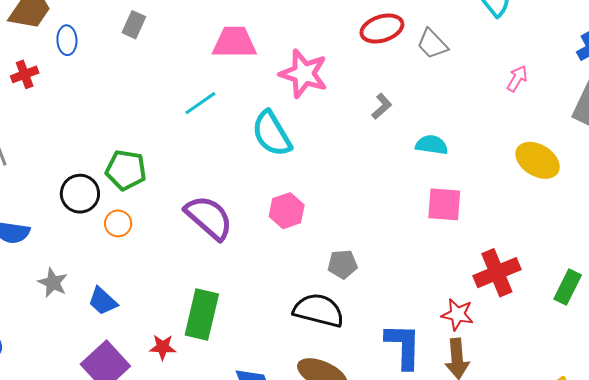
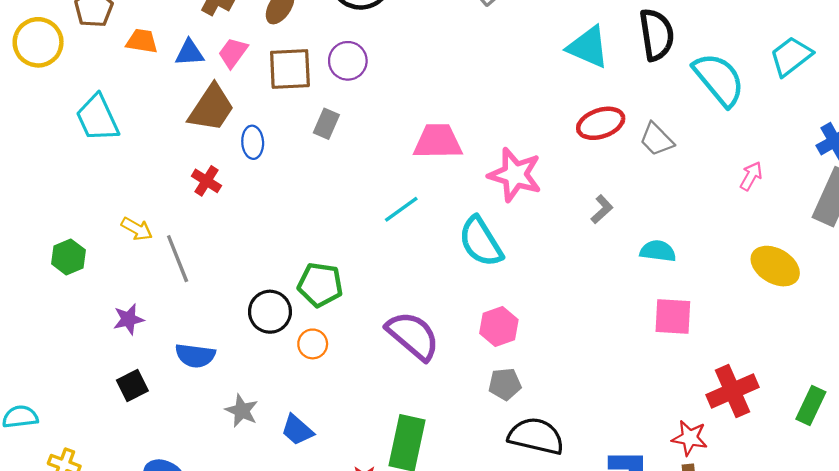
red cross: (25, 74) -> (206, 181), turned -36
gray pentagon: (343, 264) -> (505, 384), moved

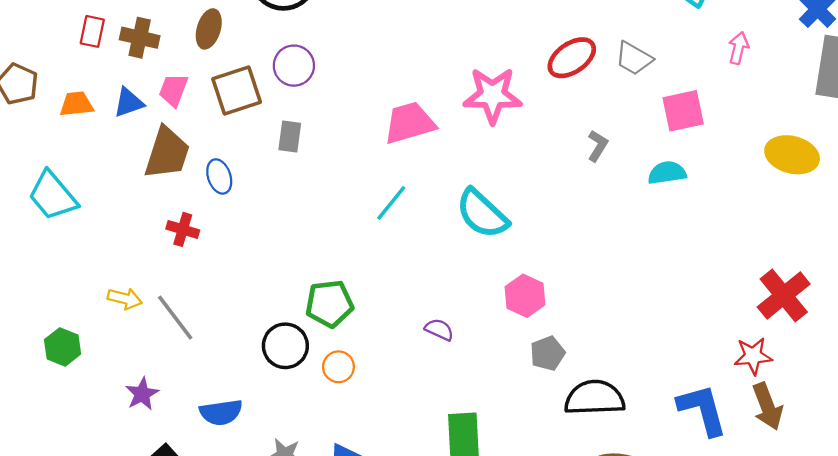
pink star: (515, 175) -> (493, 95), moved
pink arrow: (751, 176) -> (738, 48), moved
pink square: (673, 316) -> (683, 111), moved
purple semicircle: (413, 336) -> (439, 330), size x0.5

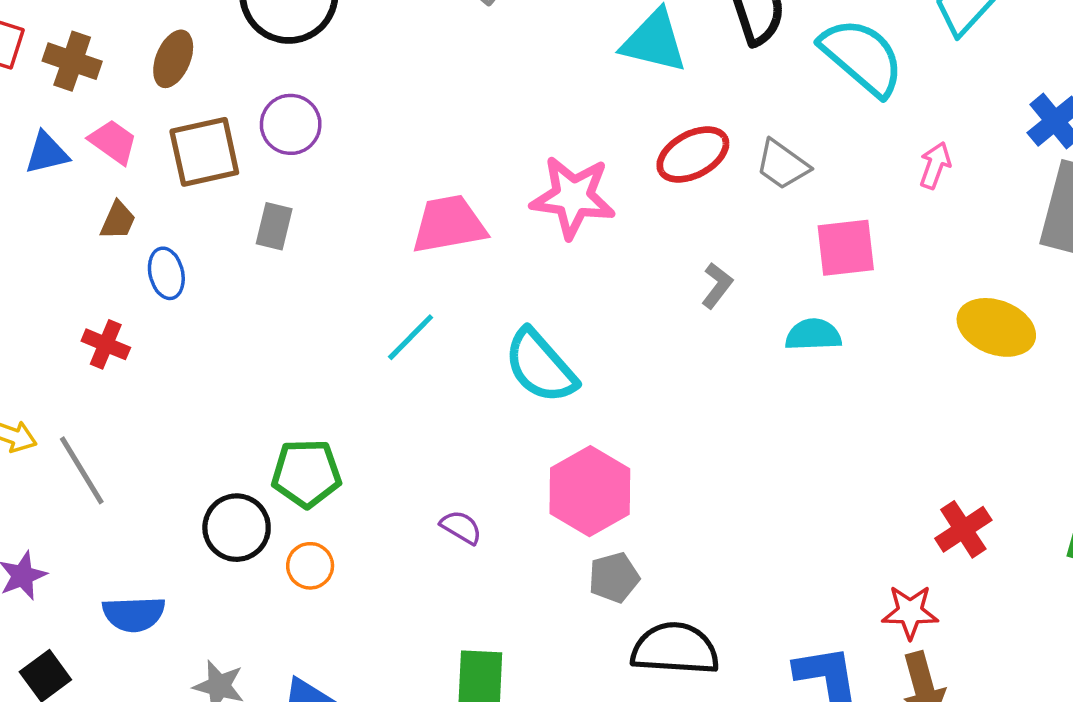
pink trapezoid: (173, 90) -> (113, 142), turned 99
brown trapezoid: (167, 153) -> (118, 220), moved, size x0.5
red cross: (784, 295) -> (963, 529), size x0.7
pink hexagon: (525, 296) -> (590, 491), size x1.4

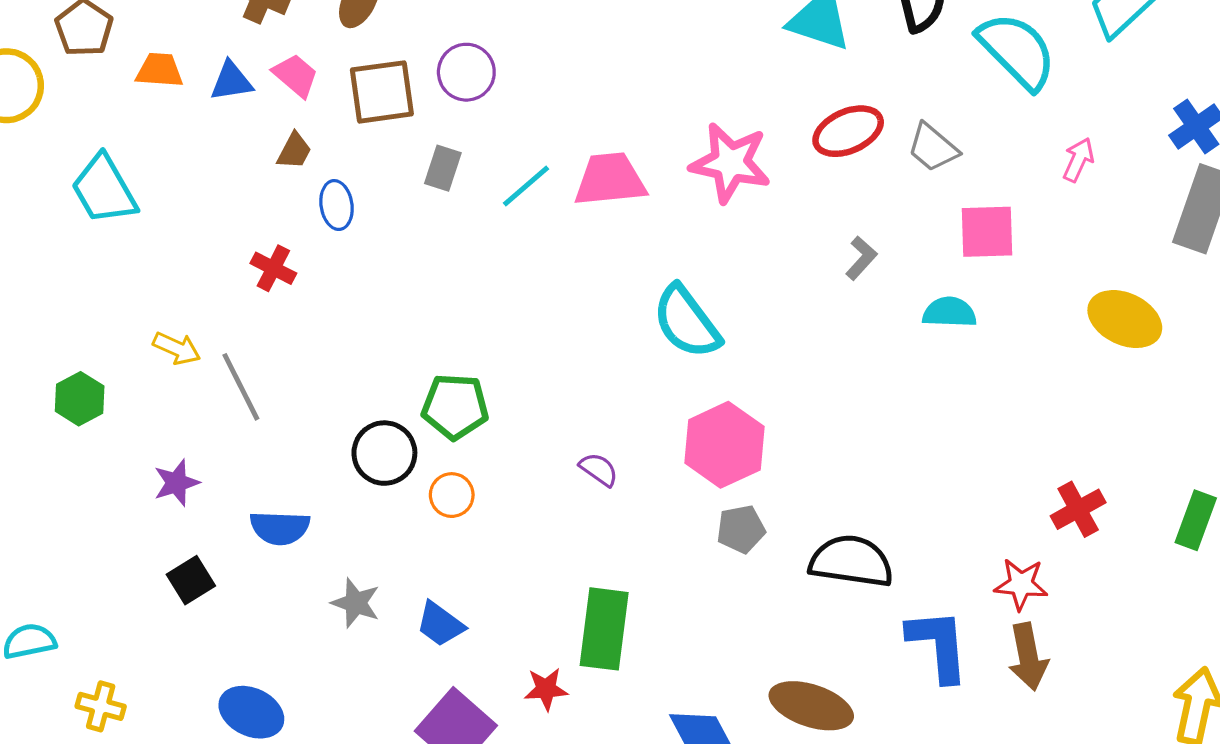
cyan line: (411, 337) -> (526, 186), moved
black semicircle: (675, 649) -> (851, 561), moved

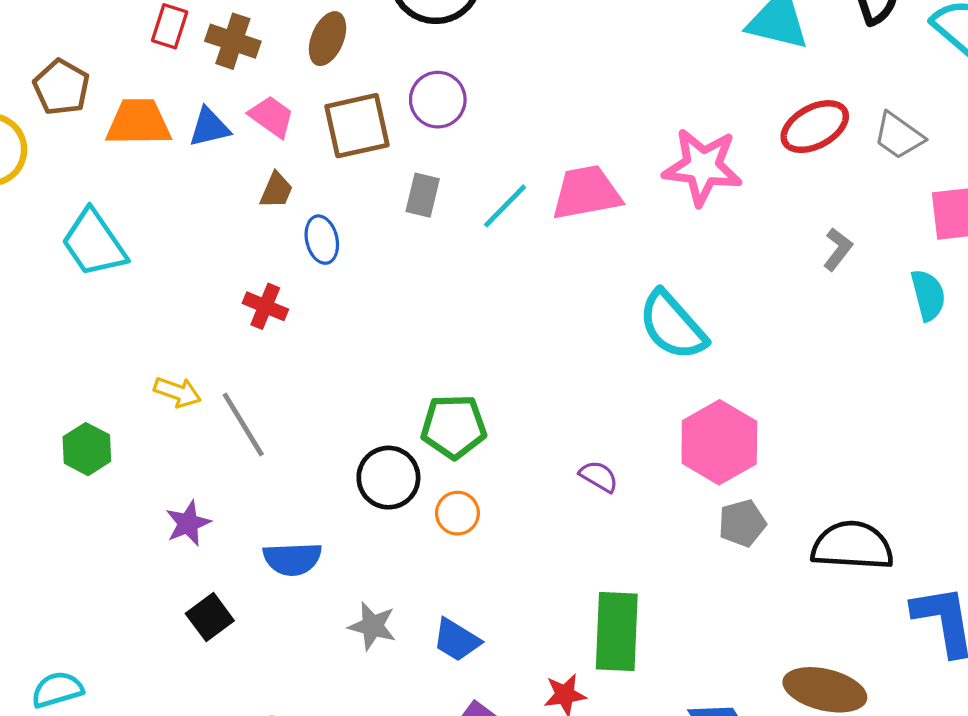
orange trapezoid: (160, 70) -> (138, 122), size x1.4
cyan semicircle: (949, 312) -> (928, 295), turned 78

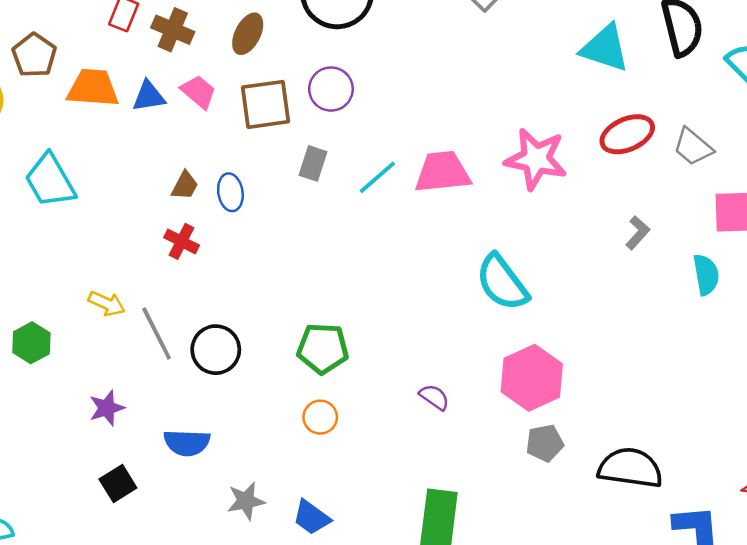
brown trapezoid: (276, 190) -> (185, 186), moved
black circle: (388, 478) -> (216, 350), moved
gray star: (372, 626) -> (246, 501), turned -30

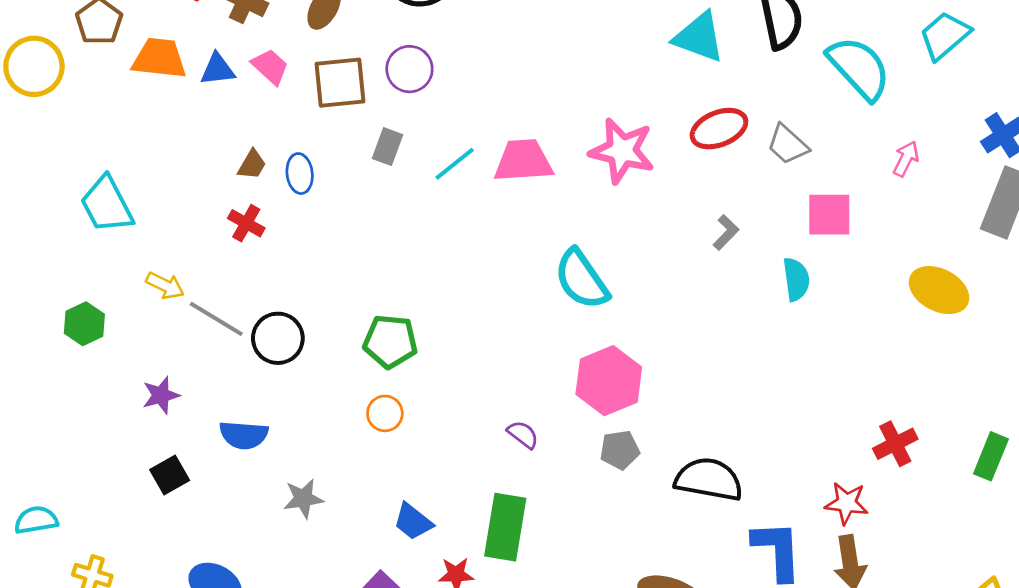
cyan trapezoid: (50, 181) -> (107, 205), moved
gray line: (157, 333) -> (216, 319), turned -34
purple semicircle: (434, 397) -> (523, 435), moved
blue trapezoid: (311, 517) -> (413, 522), moved

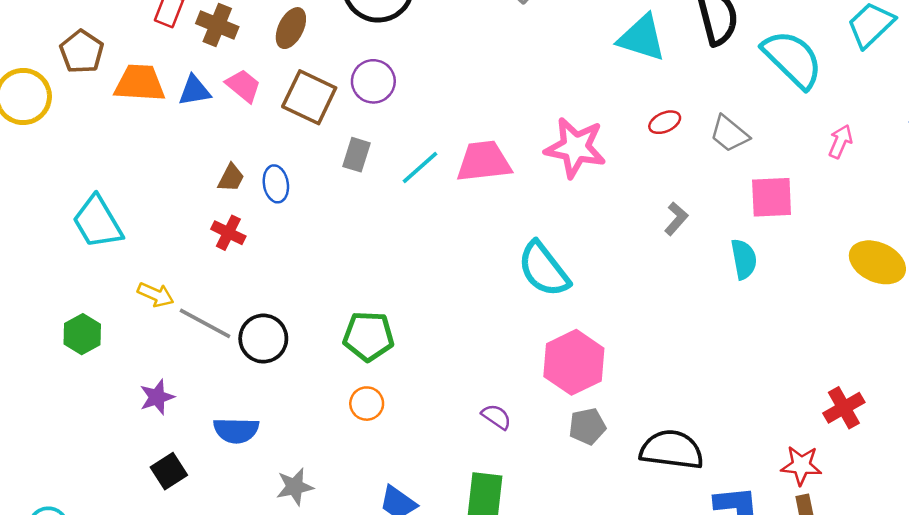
brown square: (340, 83) -> (309, 97), turned 34
red ellipse: (719, 129) -> (665, 122), size x0.6

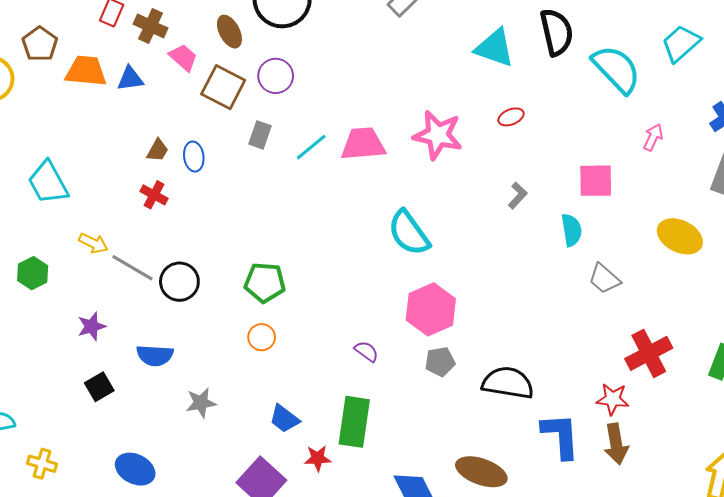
brown ellipse: (291, 28) -> (229, 32), moved, turned -56
pink trapezoid: (243, 86) -> (183, 57), moved
gray trapezoid: (729, 134) -> (604, 279), moved
red cross: (844, 408) -> (649, 353), size x1.4

